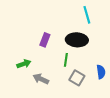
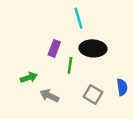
cyan line: (87, 15) -> (78, 18), moved
green line: (66, 60) -> (70, 65), moved

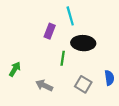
purple rectangle: (54, 48) -> (50, 31), moved
green arrow: (29, 77) -> (15, 69), moved, turned -40

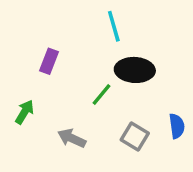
purple rectangle: (50, 31) -> (49, 61), moved
green line: (63, 58) -> (102, 94), turned 32

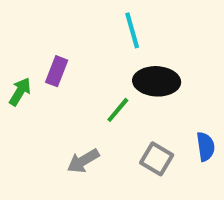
green arrow: (25, 112) -> (20, 92), moved
gray arrow: (72, 138) -> (83, 161), turned -56

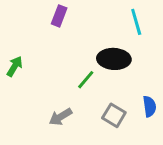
cyan line: (132, 30) -> (136, 22), moved
purple rectangle: (57, 71) -> (59, 16), moved

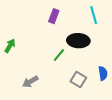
purple rectangle: (59, 16) -> (54, 16), moved
gray arrow: (61, 117) -> (30, 82), moved

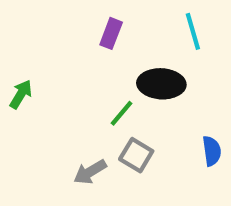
gray square: (78, 79) -> (136, 155), moved
gray arrow: (30, 82) -> (90, 172), moved

